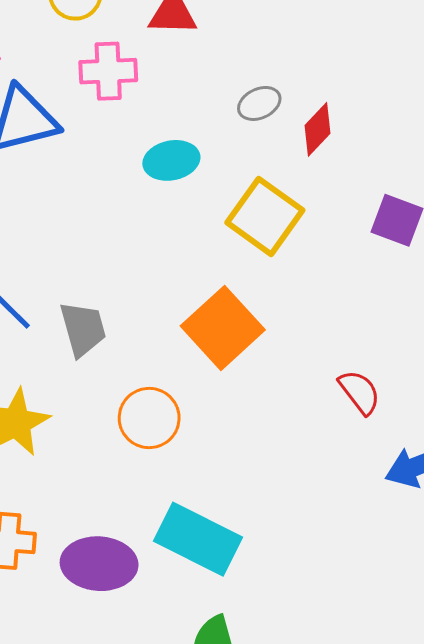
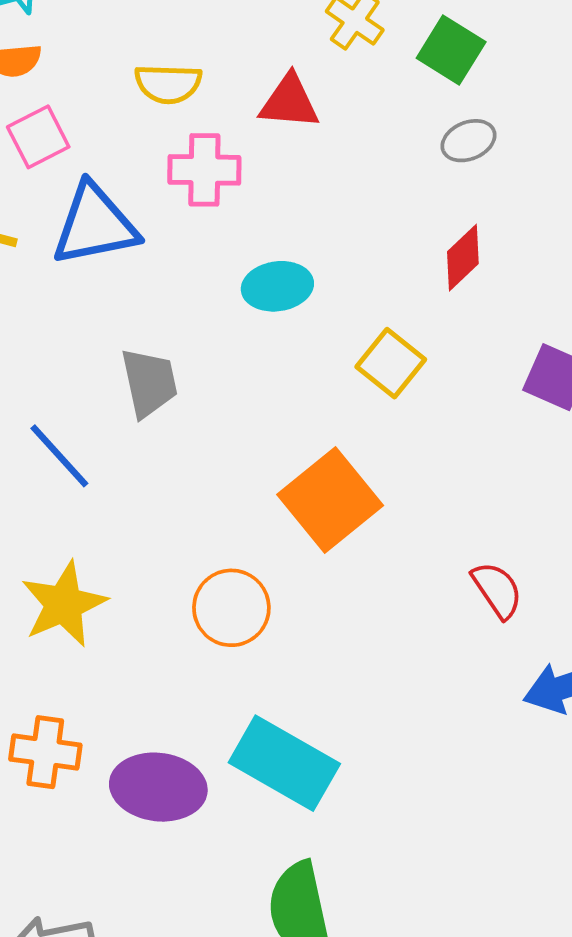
gray ellipse: (259, 103) -> (469, 141), moved
yellow square: (265, 216) -> (391, 363), size x0.7
gray trapezoid: (83, 329) -> (149, 383), moved

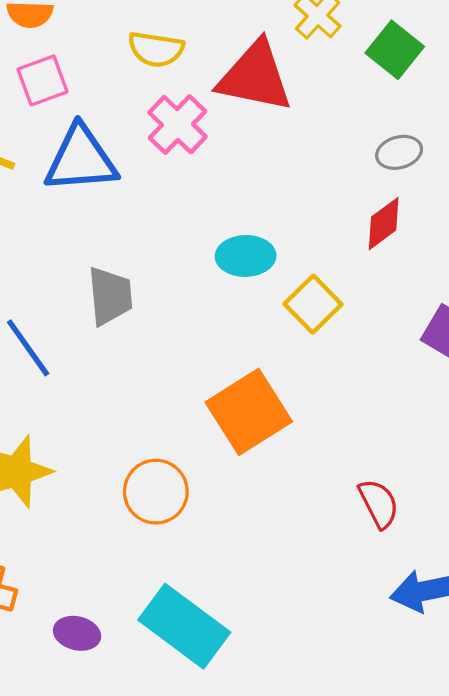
red triangle: (289, 102) -> (255, 77), size x1.5
gray ellipse: (469, 141) -> (399, 152), moved
pink cross: (204, 170) -> (177, 125), turned 36
cyan ellipse: (277, 286) -> (246, 256), moved
purple ellipse: (158, 787) -> (77, 633), size x0.6

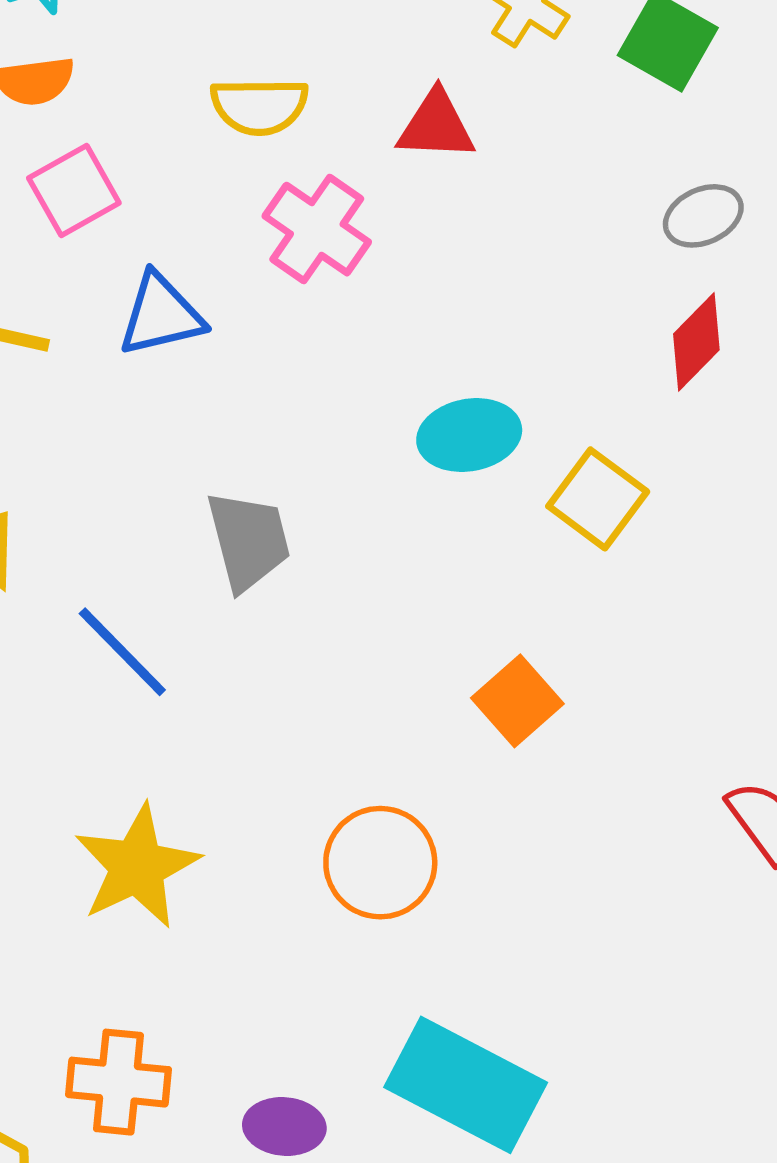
red triangle: (255, 77) -> (436, 126), size x0.6
blue triangle: (81, 159) -> (161, 315), size x0.7
orange square: (249, 412) -> (517, 701), size x0.6

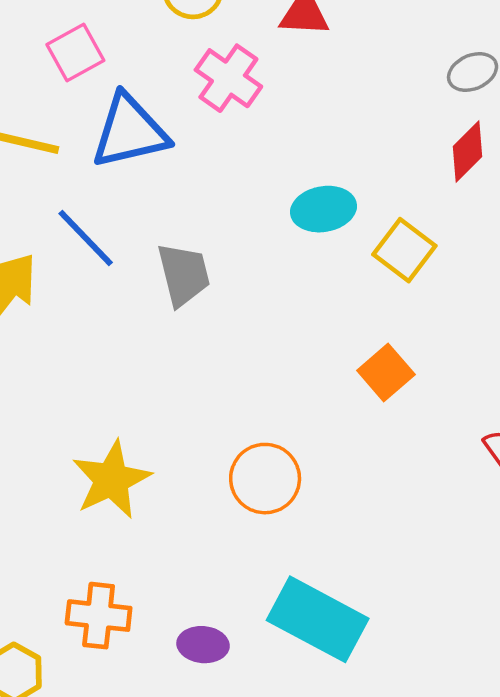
blue triangle: (161, 315) -> (130, 131), size x1.4
blue line: (122, 652) -> (86, 238), moved
orange square: (517, 701) -> (386, 372), moved

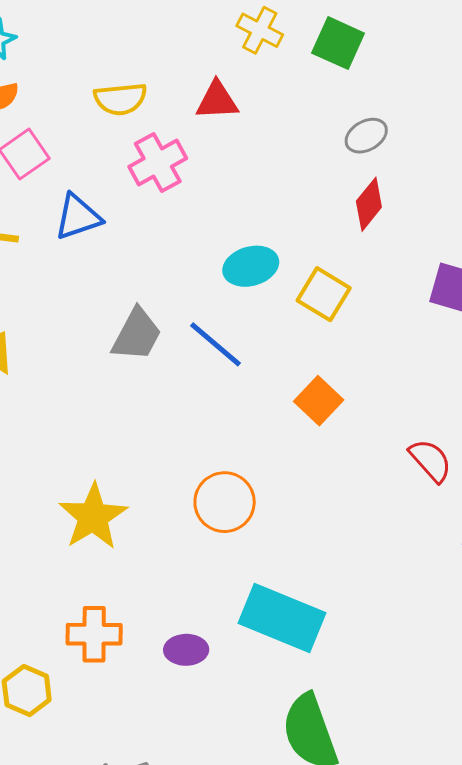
pink cross: (228, 78) -> (158, 163), turned 32
blue triangle: (130, 131) -> (78, 217), size x0.7
blue line: (86, 238) -> (216, 344), moved
gray trapezoid: (184, 274) -> (137, 335), turned 48

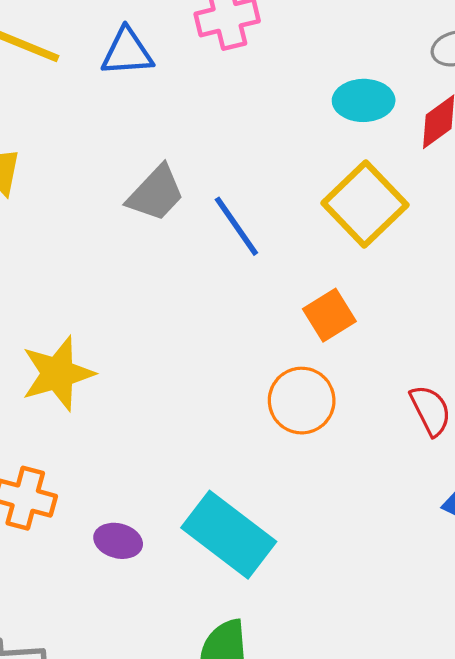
cyan ellipse: (251, 266) -> (364, 100), moved
yellow square: (324, 294) -> (365, 204), size x1.4
orange circle: (225, 502) -> (302, 401), moved

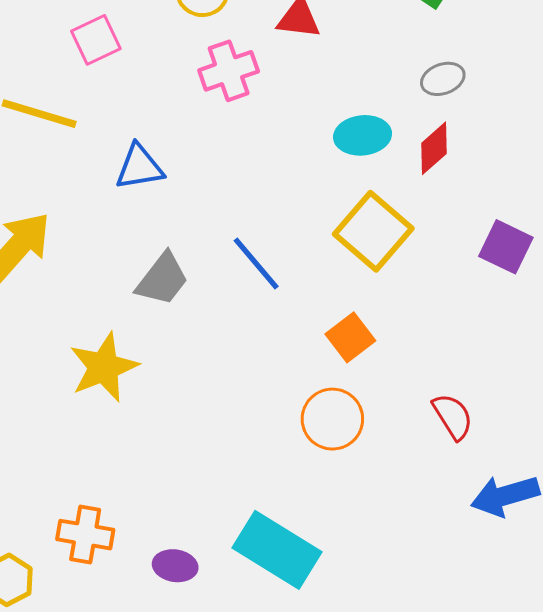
blue triangle: (127, 52) -> (139, 167), moved
gray trapezoid: (156, 193) -> (162, 279), moved
yellow star: (58, 374) -> (104, 367), moved

